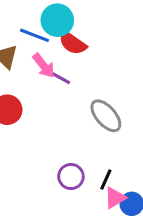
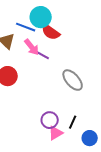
pink triangle: (115, 198) -> (56, 133), moved

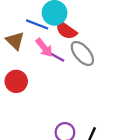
gray ellipse: (73, 80) -> (82, 53), moved

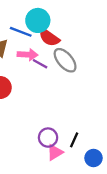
pink arrow: (44, 48) -> (28, 55), turned -48

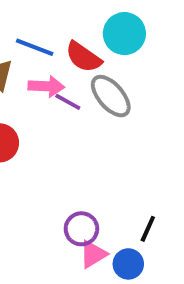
cyan circle: (38, 20) -> (124, 34), moved
black line: (74, 140) -> (148, 229), moved
blue circle: (93, 158) -> (128, 264), moved

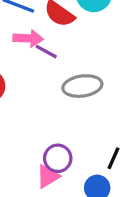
gray ellipse: (111, 96) -> (82, 86), moved, turned -57
pink triangle: (93, 254) -> (48, 176), moved

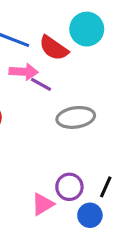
purple circle: (58, 158) -> (69, 187), moved

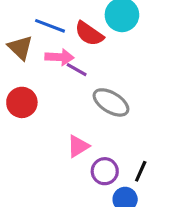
gray ellipse: (76, 117) -> (111, 102), turned 39
pink triangle: (43, 204) -> (78, 146), moved

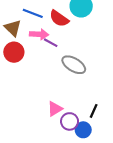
red circle: (22, 102) -> (14, 52), moved
pink triangle: (78, 146) -> (55, 109), moved
purple circle: (105, 171) -> (70, 121), moved

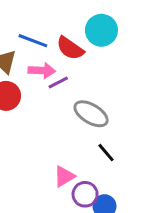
purple line: (51, 43) -> (58, 82), turned -56
black line: (94, 111) -> (106, 153), moved, turned -64

